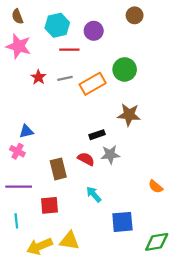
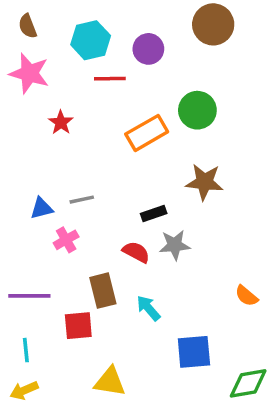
brown circle: (135, 15) -> (213, 24), size x1.5
gray line: (65, 78) -> (82, 200), moved
pink cross: (17, 151) -> (66, 240), moved, turned 32
brown rectangle: (58, 169) -> (103, 291), moved
yellow arrow: (40, 246) -> (24, 390), moved, size x0.7

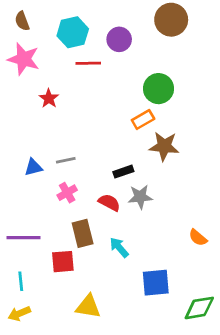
orange rectangle: (147, 133) -> (143, 120), moved, size x0.7
pink cross: (66, 240) -> (67, 193), moved

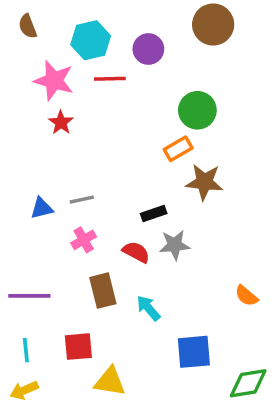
pink star: (24, 59) -> (54, 81), moved
red square: (63, 262) -> (78, 347), moved

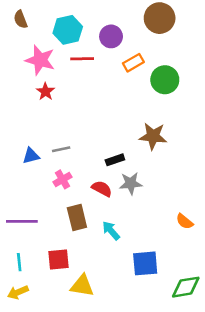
green circle: (197, 110) -> (165, 80), moved
orange rectangle: (178, 149) -> (133, 63), moved

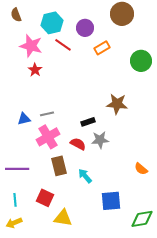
red line: (82, 59) -> (63, 45), turned 36
green circle: (165, 80) -> (141, 61), moved
pink cross: (62, 179) -> (48, 137), size x1.6
red square: (59, 259) -> (45, 198), turned 30

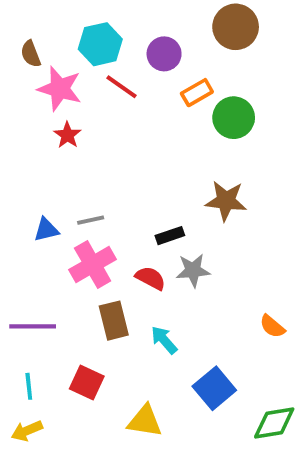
brown semicircle: (16, 15) -> (31, 54), moved
green circle: (141, 61) -> (234, 118), moved
blue square: (111, 201) -> (214, 388), turned -35
yellow triangle: (63, 218) -> (145, 421), moved

